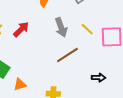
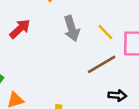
brown line: (67, 55) -> (102, 64), moved

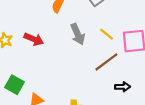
red arrow: (20, 29) -> (34, 39), turned 72

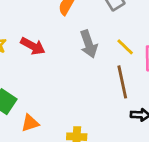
brown line: (106, 62) -> (122, 82), turned -70

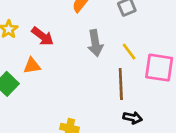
orange triangle: (30, 123) -> (32, 66), moved

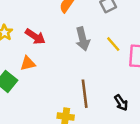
brown line: (121, 84) -> (85, 94), moved
black arrow: (133, 118) -> (121, 103), turned 49

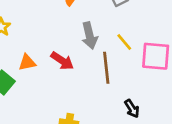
red arrow: (35, 36) -> (62, 61), moved
brown line: (85, 94) -> (106, 68), moved

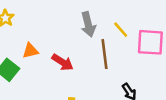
red arrow: (62, 61) -> (63, 62), moved

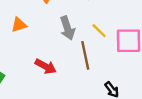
orange triangle: (30, 51) -> (19, 25), moved

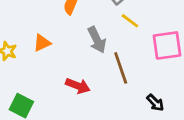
yellow line: (99, 31) -> (130, 21), moved

